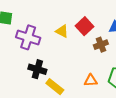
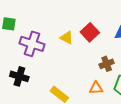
brown cross: (101, 45) -> (107, 64), moved
black cross: (37, 69) -> (19, 76), moved

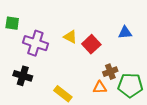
red square: (90, 32) -> (91, 44), moved
brown cross: (107, 64) -> (110, 72), moved

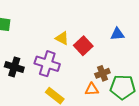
purple cross: (35, 43) -> (47, 64), moved
black cross: (23, 76) -> (14, 67), moved

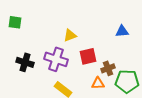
yellow triangle: (62, 38) -> (70, 35), turned -48
red square: (83, 46) -> (88, 56), moved, turned 30

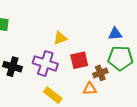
green pentagon: (127, 81) -> (120, 58), moved

